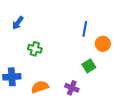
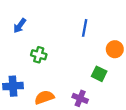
blue line: (85, 29) -> (85, 28), moved
green square: (89, 66) -> (99, 74), turned -32

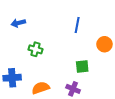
blue arrow: (20, 26) -> (18, 23), turned 40
green square: (99, 74) -> (82, 67), moved, turned -32

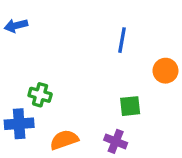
blue arrow: (18, 23) -> (16, 26), moved
green cross: (35, 49) -> (40, 95), moved

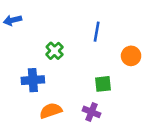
green cross: (40, 95) -> (55, 51), moved, turned 30
blue cross: (19, 124) -> (33, 80), moved

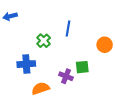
blue line: (97, 32) -> (68, 28), moved
purple cross: (92, 112) -> (66, 76), moved

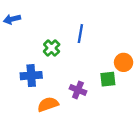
orange circle: (105, 45) -> (124, 62), moved
green square: (82, 67) -> (108, 79), moved

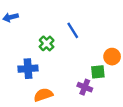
blue line: (80, 34) -> (73, 30), turned -42
purple cross: (78, 90) -> (85, 87), moved

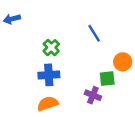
blue line: (73, 30) -> (94, 33), moved
blue cross: (28, 69) -> (49, 75), moved

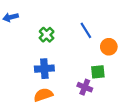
green cross: (51, 48) -> (47, 35), moved
orange circle: (123, 62) -> (109, 47), moved

